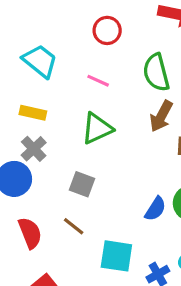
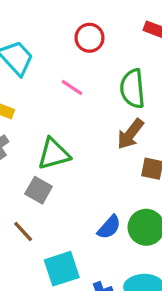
green triangle: (97, 128) -> (54, 154), moved
cyan square: (116, 256) -> (62, 269), turned -36

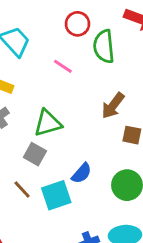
green semicircle: (133, 89) -> (104, 46), moved
blue semicircle: (109, 227) -> (82, 173), moved
cyan square: (62, 269) -> (56, 195), moved

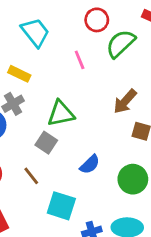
green semicircle: (104, 46) -> (121, 44), turned 48
pink line: (63, 66) -> (80, 60), turned 30
cyan square: (56, 195) -> (61, 206), moved, turned 32

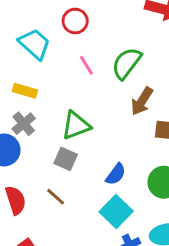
red circle: (97, 20) -> (75, 21), moved
green semicircle: (121, 44) -> (127, 63), moved
cyan square: (61, 206) -> (116, 211), moved, turned 36

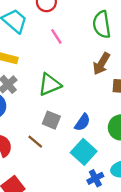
green semicircle: (127, 63) -> (102, 24), moved, turned -44
gray square: (66, 159) -> (51, 120), moved

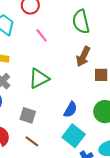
gray square: (51, 120) -> (28, 115), moved
brown line: (35, 142) -> (32, 141), moved

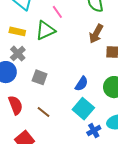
green triangle: (39, 78) -> (45, 30), moved
gray square: (28, 115) -> (40, 77), moved

